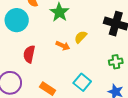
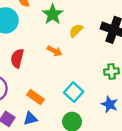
yellow semicircle: (81, 37) -> (76, 31), moved

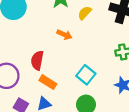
red semicircle: (17, 58) -> (37, 60), moved

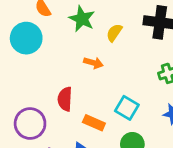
orange rectangle: (48, 82) -> (94, 123), moved

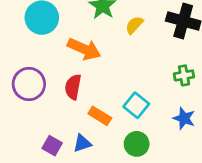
orange arrow: (93, 63) -> (84, 49), moved, size x1.6
purple circle: (30, 124) -> (29, 84), moved

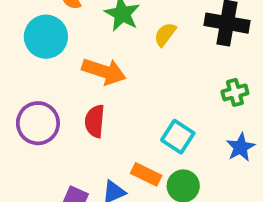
orange rectangle: (100, 116) -> (146, 174), moved
blue star: (184, 118) -> (241, 147), turned 30

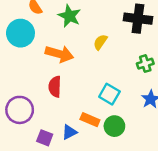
yellow semicircle: (165, 34) -> (100, 42), moved
purple circle: (38, 123) -> (20, 110), moved

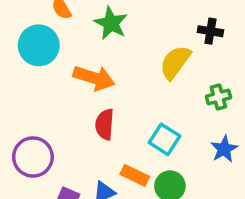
black cross: (138, 19) -> (210, 31), size x0.6
yellow semicircle: (100, 42) -> (175, 62), moved, size x1.5
red semicircle: (55, 87) -> (105, 124), moved

